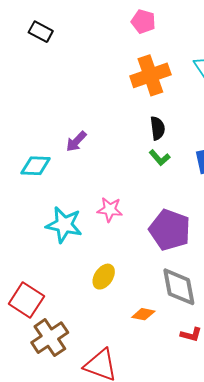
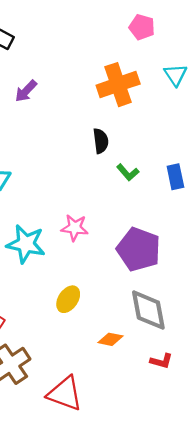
pink pentagon: (143, 22) -> (142, 27), moved
black semicircle: (158, 128) -> (101, 141), moved
purple arrow: (76, 141) -> (26, 91), moved

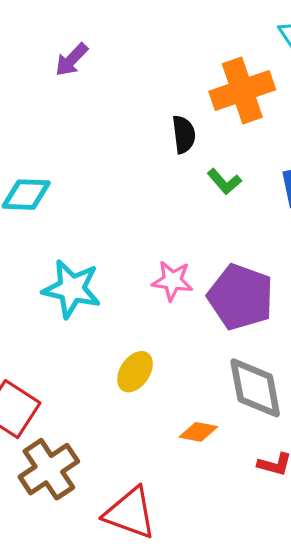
orange cross: (118, 85) -> (242, 91), moved
pink star: (75, 228) -> (172, 281), moved

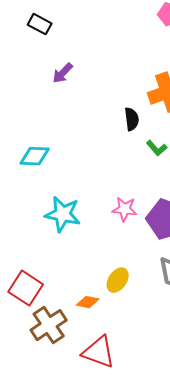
yellow ellipse: (135, 372) -> (118, 280), moved
orange diamond: (198, 432) -> (88, 302), moved

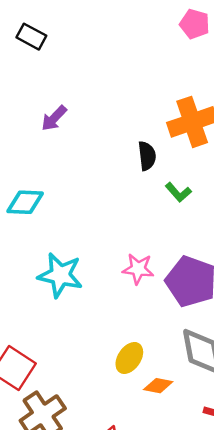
purple arrow: (63, 73) -> (54, 118), moved
orange diamond: (88, 302) -> (158, 386), moved

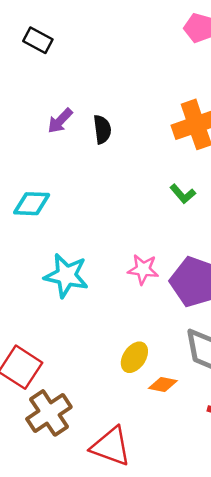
black semicircle: (147, 156) -> (102, 129), moved

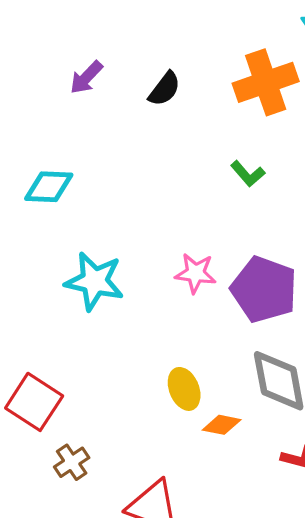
black semicircle: (102, 129) -> (165, 89), moved, turned 44
yellow ellipse: (134, 357) -> (184, 389), turned -56
brown cross: (49, 413) -> (72, 462), size x0.6

